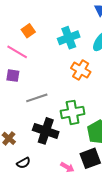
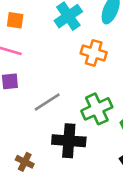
orange square: (28, 31) -> (15, 20), turned -32

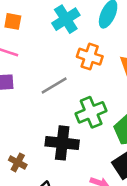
gray line: (47, 102) -> (54, 85), moved

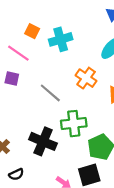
cyan cross: (66, 19) -> (61, 39), moved
gray line: (54, 85) -> (50, 93), turned 55

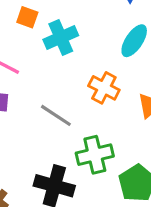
orange square: (32, 31) -> (27, 17), moved

